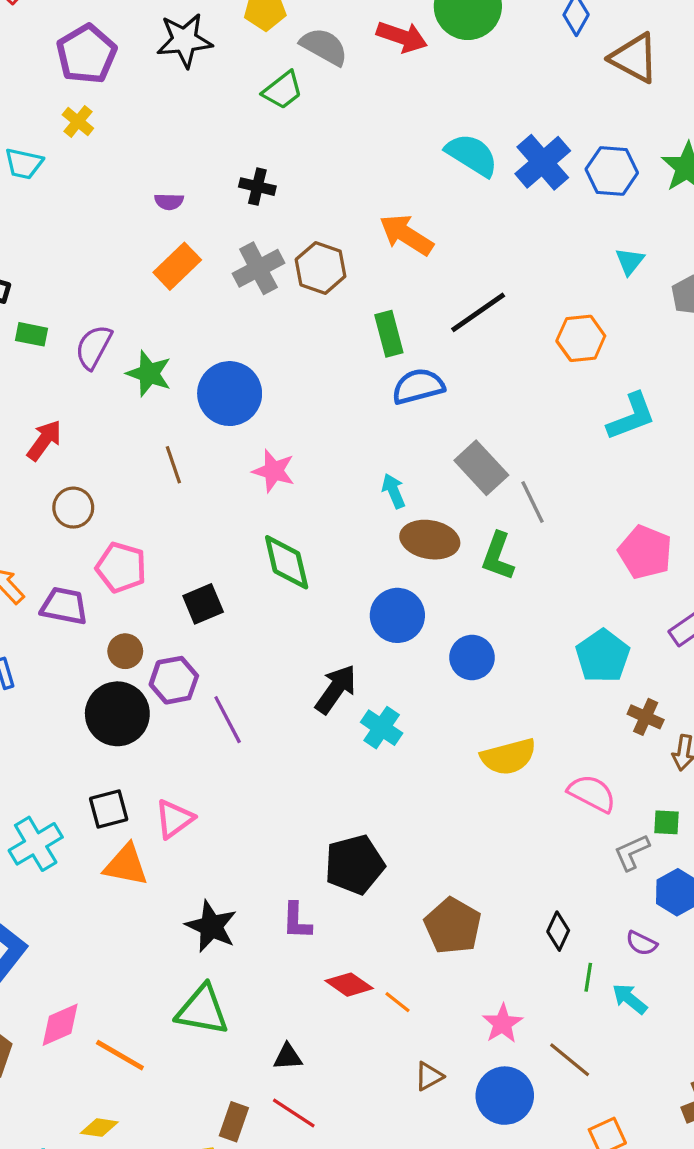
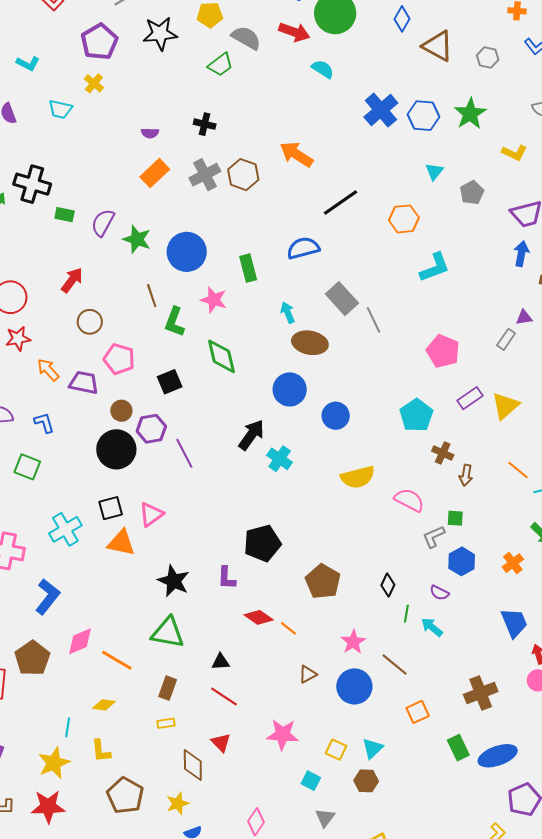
cyan semicircle: (472, 155) -> (323, 69), moved, size x0.7
green rectangle: (389, 334) -> (248, 268), moved
green L-shape: (498, 556) -> (174, 322), moved
brown rectangle: (234, 1122) -> (168, 688), moved

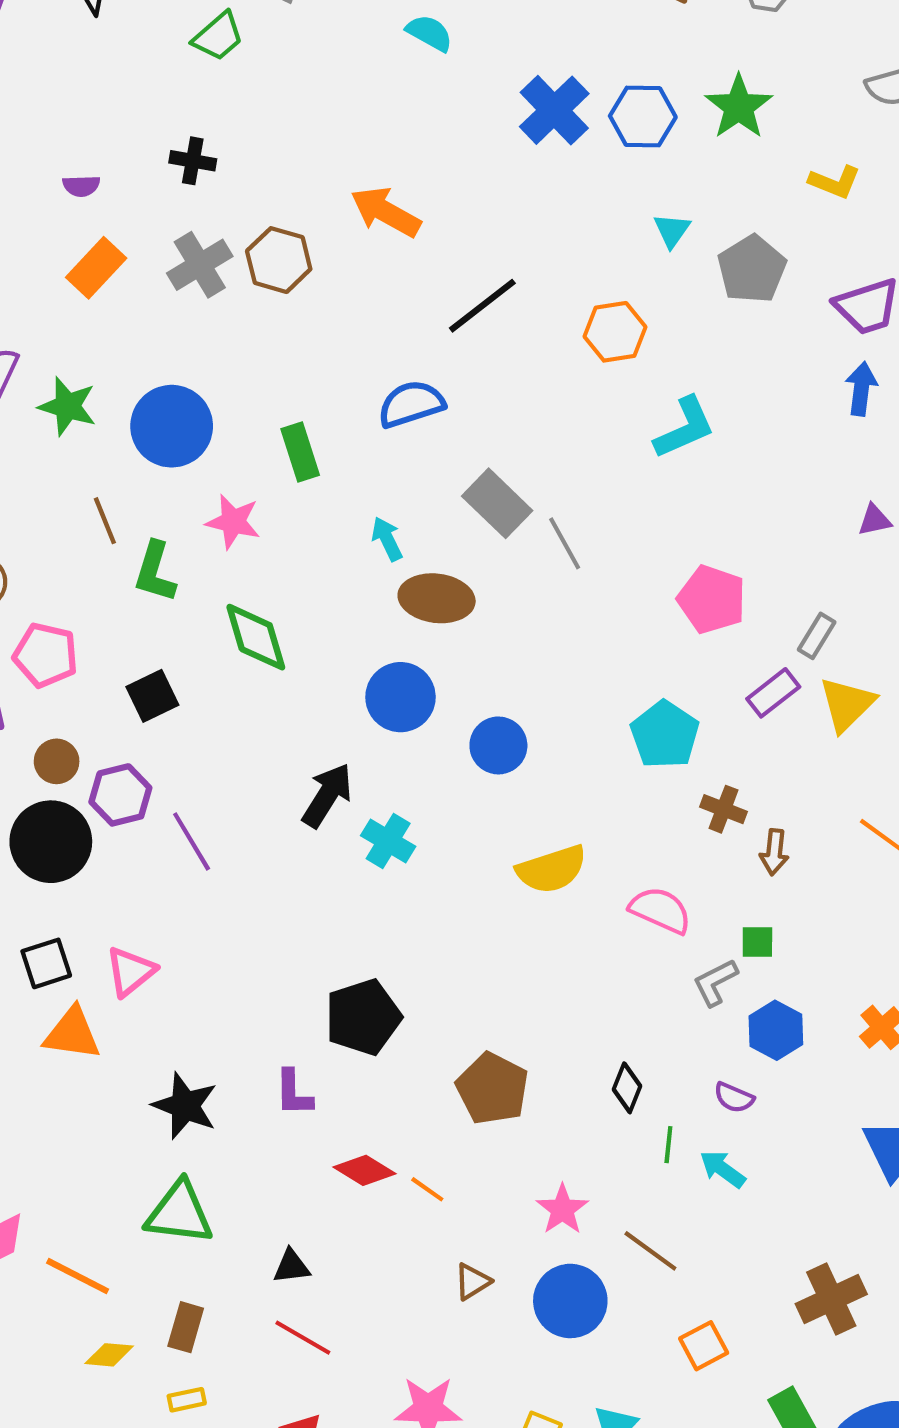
gray pentagon: (472, 193) -> (752, 269), size x1.4
gray rectangle: (506, 339) -> (817, 636), moved
yellow diamond: (104, 705) -> (109, 1355), moved

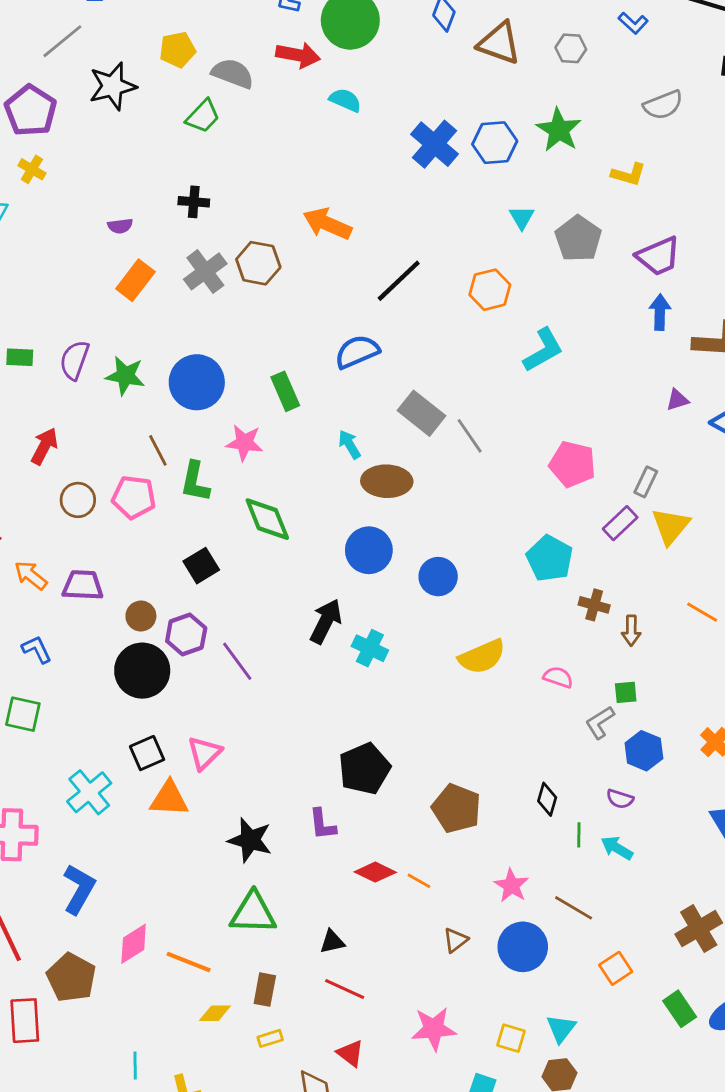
pink pentagon: (46, 655) -> (134, 497), moved
pink semicircle: (660, 910) -> (558, 677), size x0.7

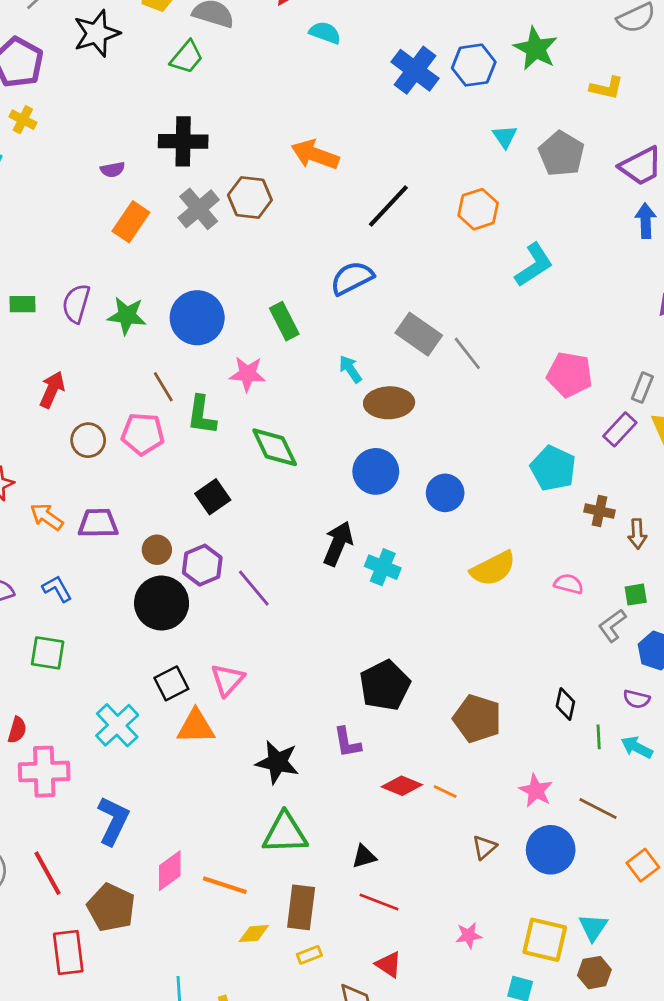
black cross: (194, 202) -> (183, 141), size x1.6
brown rectangle: (265, 990) -> (301, 907), size x1.4
pink star: (434, 1029) -> (469, 935), size x0.6
yellow square: (511, 1038) -> (545, 940), size x1.6

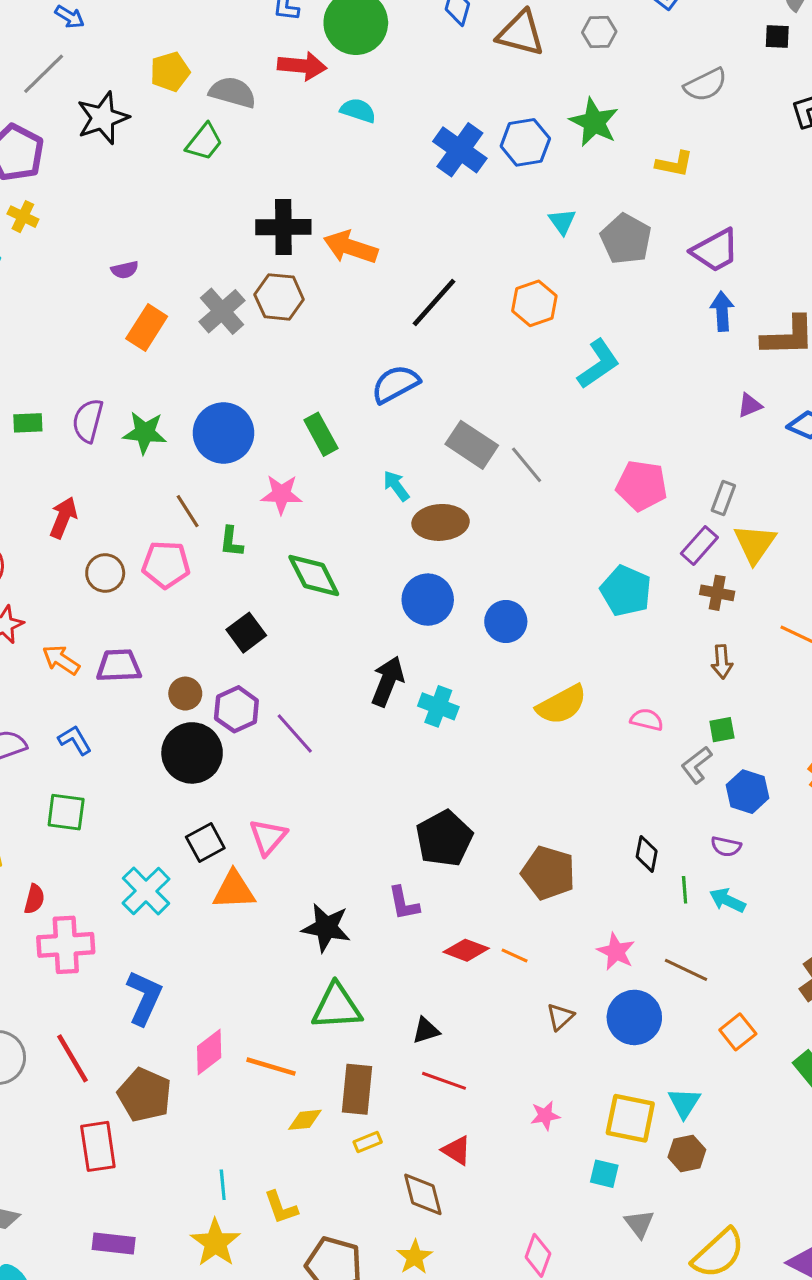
black cross: (183, 141) -> (283, 227), moved
green L-shape: (202, 415) -> (231, 542), size x0.7
brown cross: (599, 511) -> (717, 593), moved

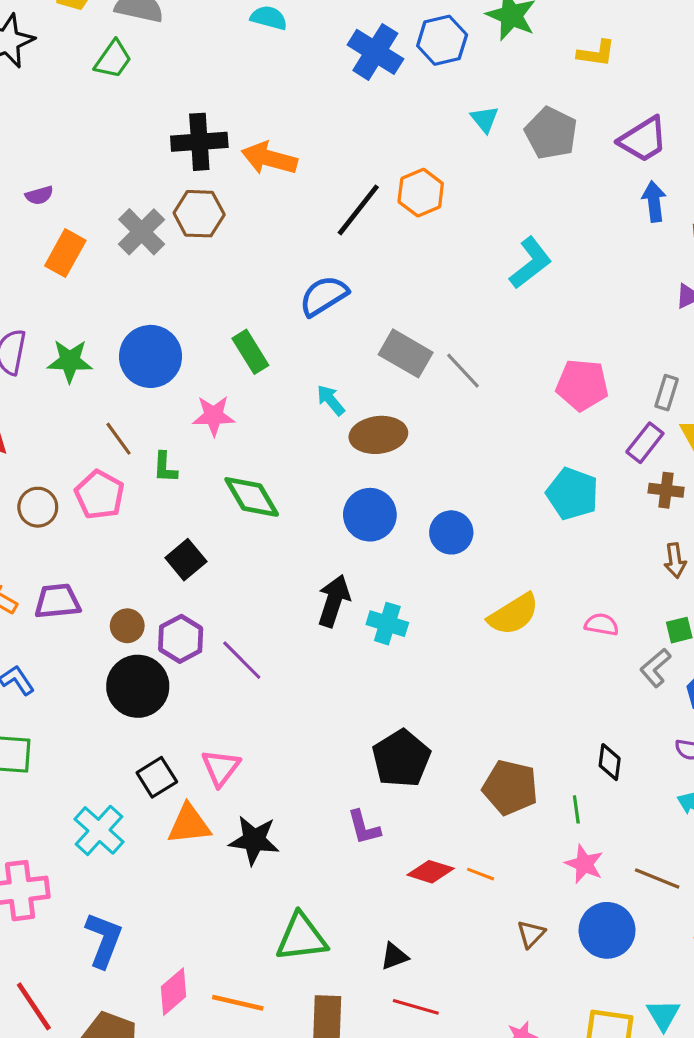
orange hexagon: (534, 303) -> (421, 193), moved
pink pentagon: (166, 565) -> (100, 495), turned 30
green line: (685, 890) -> (576, 809), moved
black star: (326, 928) -> (254, 840), moved

